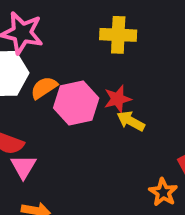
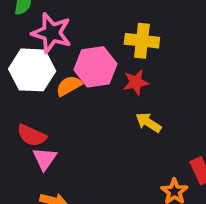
red star: (118, 99) -> (136, 82), moved
pink hexagon: (76, 103) -> (95, 67), moved

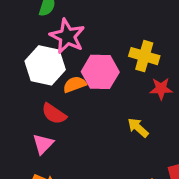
red star: (136, 82) -> (161, 89), moved
red semicircle: (32, 135) -> (54, 114), moved

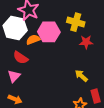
yellow arrow: (138, 128) -> (81, 76), moved

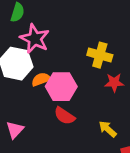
pink hexagon: (49, 32) -> (61, 87), moved
red semicircle: (21, 58) -> (64, 116), moved

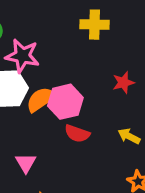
yellow cross: (100, 55) -> (94, 25), moved
orange semicircle: (41, 79) -> (41, 99), size x1.4

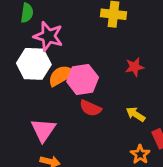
pink triangle: (26, 163) -> (43, 130), size x1.4

